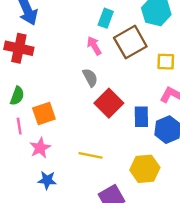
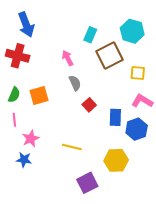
pink arrow: (94, 46) -> (68, 58), moved
red square: (109, 103) -> (89, 105), size x0.6
orange square: (44, 113) -> (39, 95), moved
blue star: (47, 180) -> (24, 160), moved

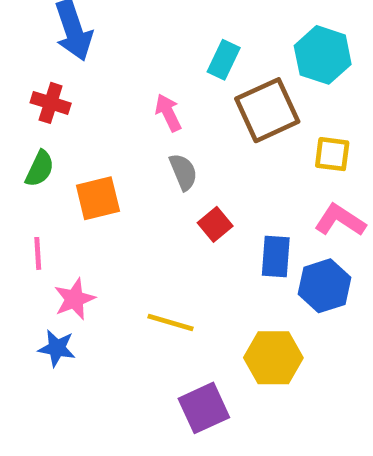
red cross: (18, 56) -> (51, 103), size x0.7
green semicircle: (14, 95) -> (40, 169), moved

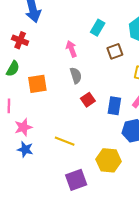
brown square: (267, 110) -> (115, 51), size x0.6
blue rectangle: (276, 256) -> (114, 106), moved
blue star: (57, 348) -> (25, 149), moved

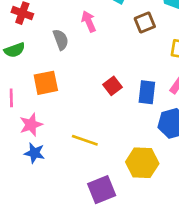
green semicircle: (13, 69) -> (15, 50), turned 42
gray semicircle: (76, 75) -> (61, 40), moved
orange square: (37, 84) -> (46, 83), moved

